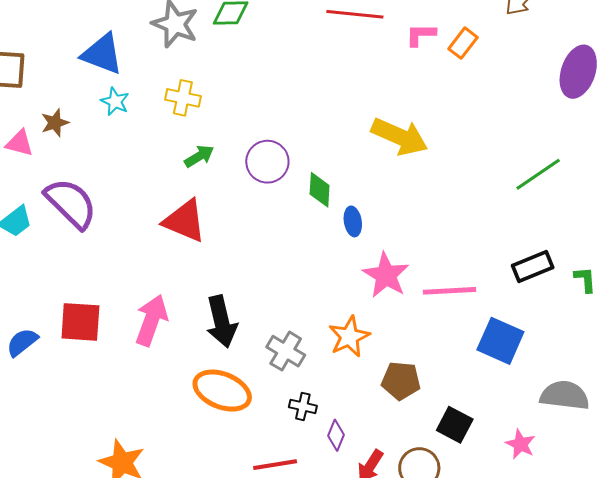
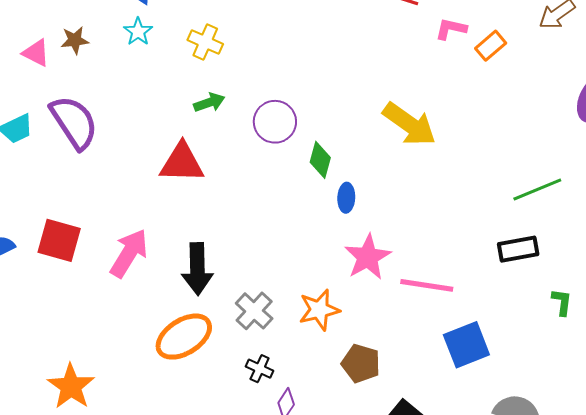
red triangle: (185, 221) -> (182, 163), turned -33
black rectangle: (533, 267) -> (518, 249), moved
blue square: (500, 341) -> (466, 345), turned 33
orange ellipse: (222, 391) -> (184, 337), turned -66

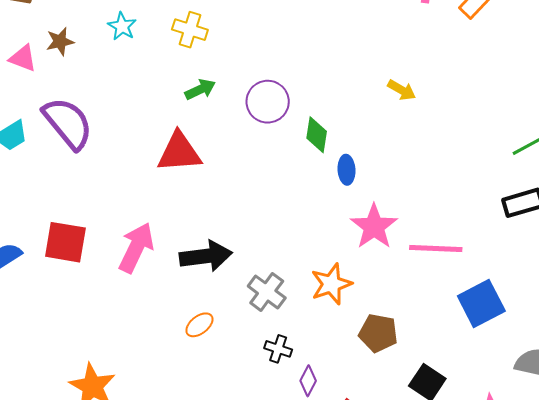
yellow arrow: (409, 124) -> (402, 90), size x0.5
black arrow: (197, 269) -> (206, 256), turned -90
orange ellipse: (184, 337) -> (199, 325), size x0.5

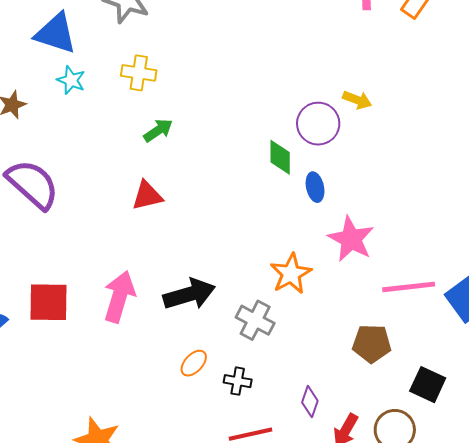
purple circle: (268, 102) -> (318, 124), moved
red triangle: (179, 152) -> (147, 196), size x0.7
pink line: (436, 248) -> (409, 287), moved
orange star: (331, 284) -> (291, 274), moved
black cross: (278, 349) -> (238, 381), moved

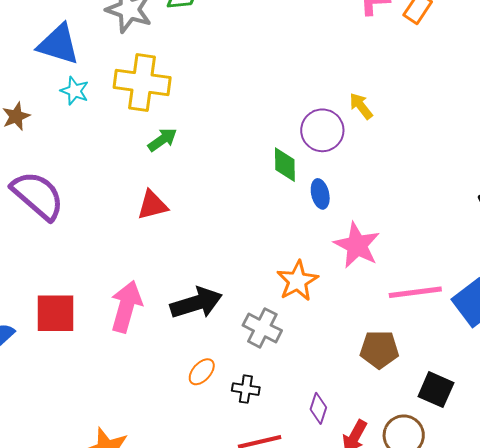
yellow cross: (139, 73) -> (142, 83), size x1.6
yellow arrow: (357, 100) -> (361, 106), turned -148

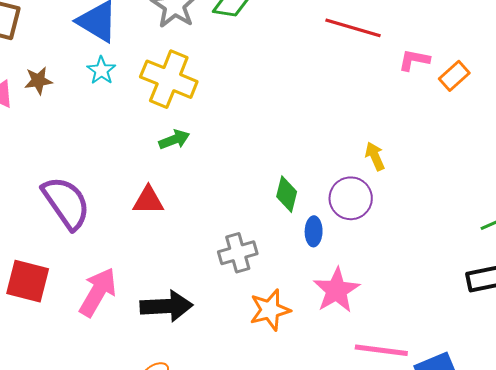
purple circle: (322, 130) -> (351, 198), moved
purple semicircle: (38, 195) -> (66, 203), moved
gray cross: (262, 328) -> (238, 253), moved, turned 33

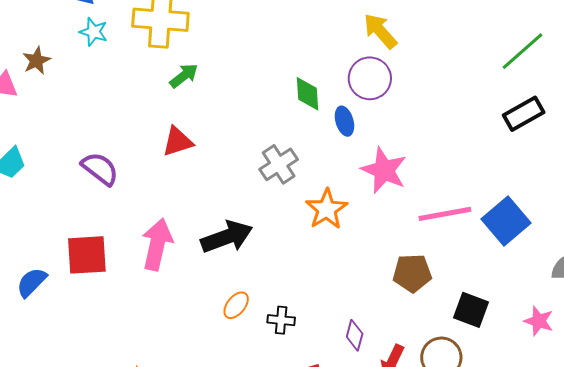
yellow arrow: (375, 156) -> (380, 31), size x1.4
purple semicircle: (66, 203) -> (100, 169), size x0.7

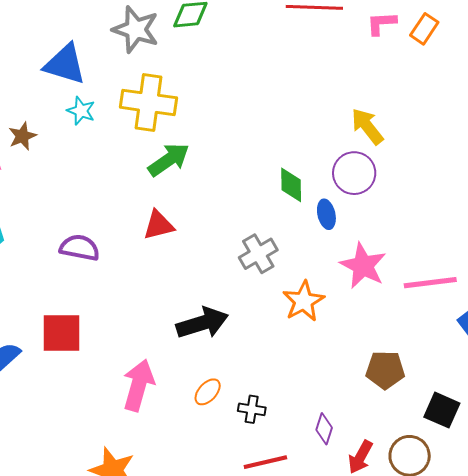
green arrow: (184, 76) -> (169, 160), size x1.4
purple semicircle: (100, 169) -> (80, 248), turned -30
pink line: (445, 214) -> (430, 283), moved
pink arrow: (157, 244) -> (139, 385), moved

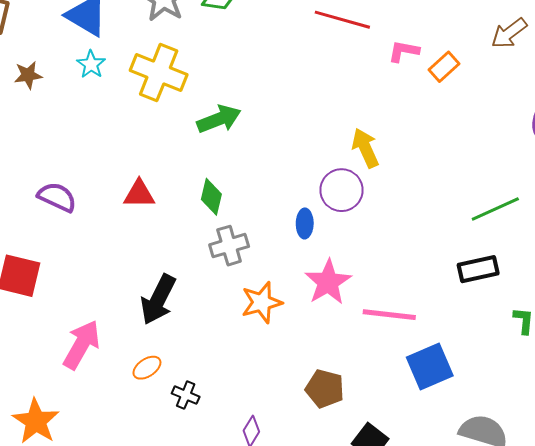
green arrow: (169, 160) -> (219, 119), moved
green diamond: (291, 185) -> (211, 197), moved
black arrow: (202, 323) -> (158, 300), turned 120

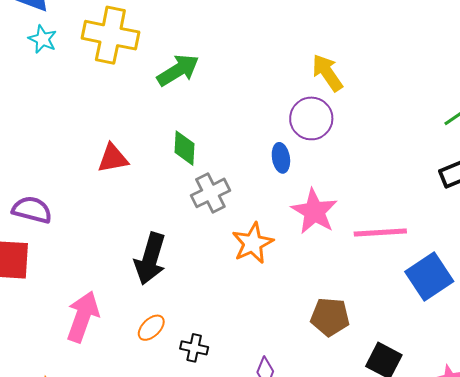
purple semicircle: (57, 197) -> (32, 210), moved

